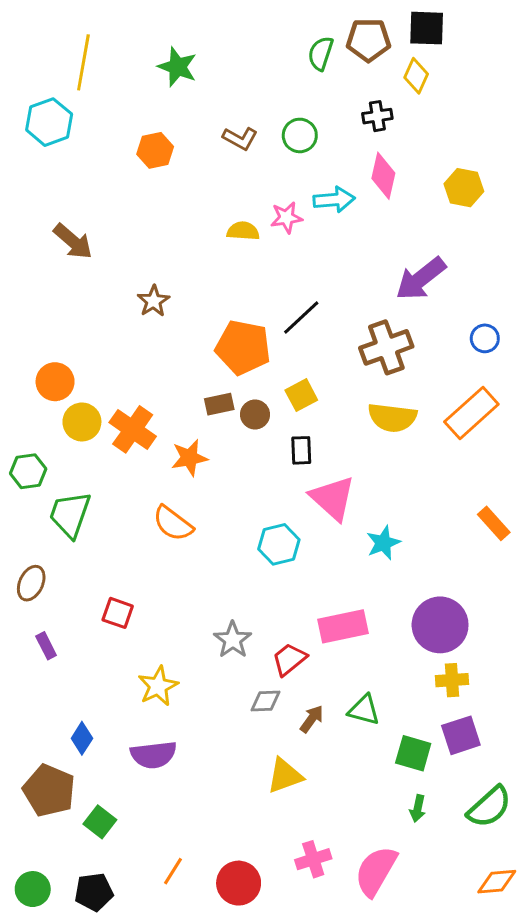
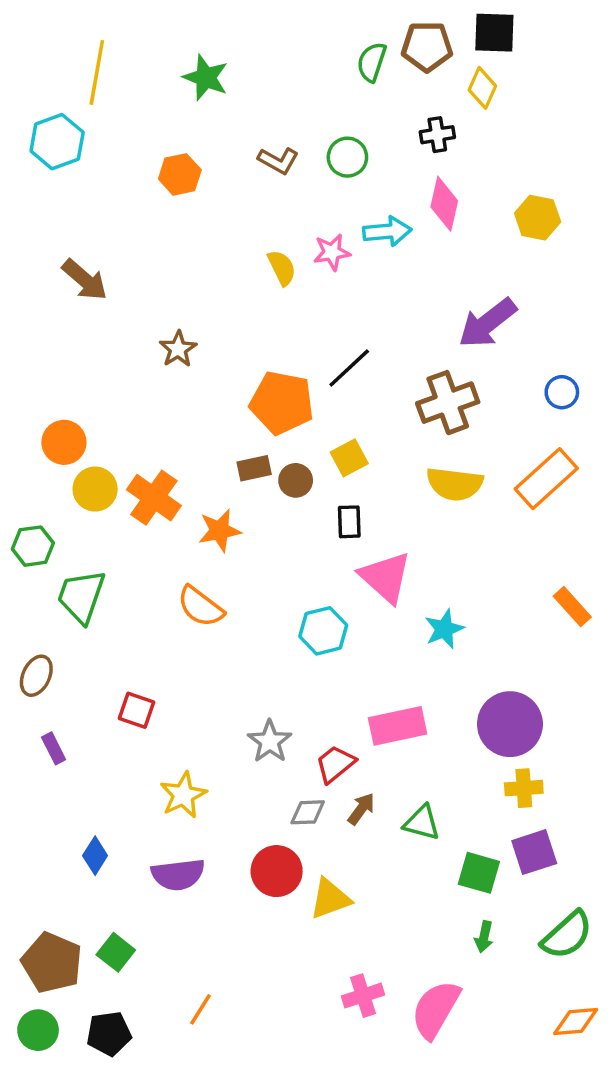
yellow semicircle: (243, 231) -> (282, 268), turned 60
brown arrow: (312, 719) -> (361, 809), moved
brown pentagon: (49, 791) -> (52, 963), moved
red circle: (239, 883) -> (277, 871), moved

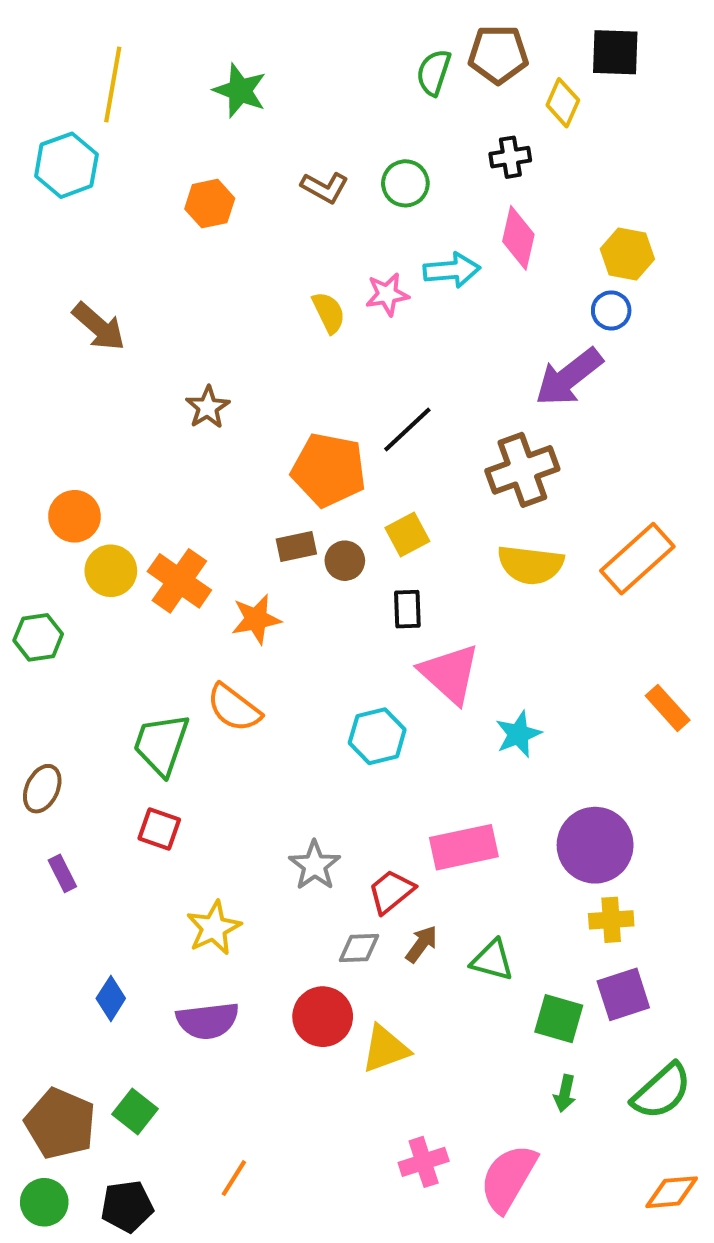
black square: (494, 33) -> (615, 52), moved
blue circle: (562, 392) -> (611, 310), moved
green trapezoid: (81, 596) -> (161, 744), moved

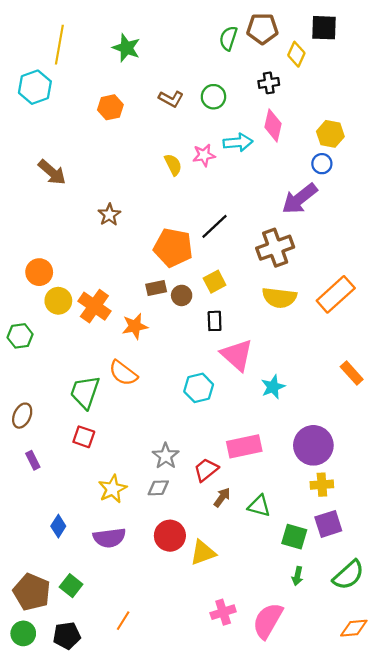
gray diamond: (359, 948) -> (158, 488), moved

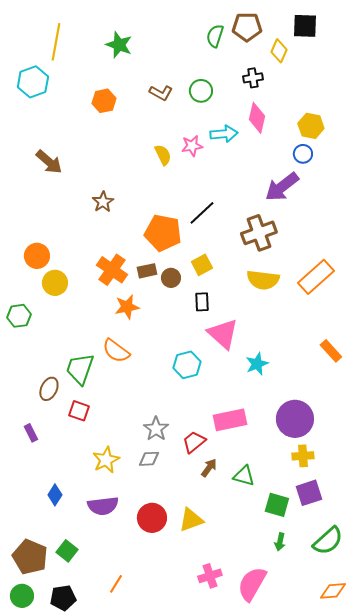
orange cross: (94, 306) -> (112, 270), moved
brown ellipse: (22, 416) -> (49, 389), moved
red circle: (170, 536) -> (152, 518), moved

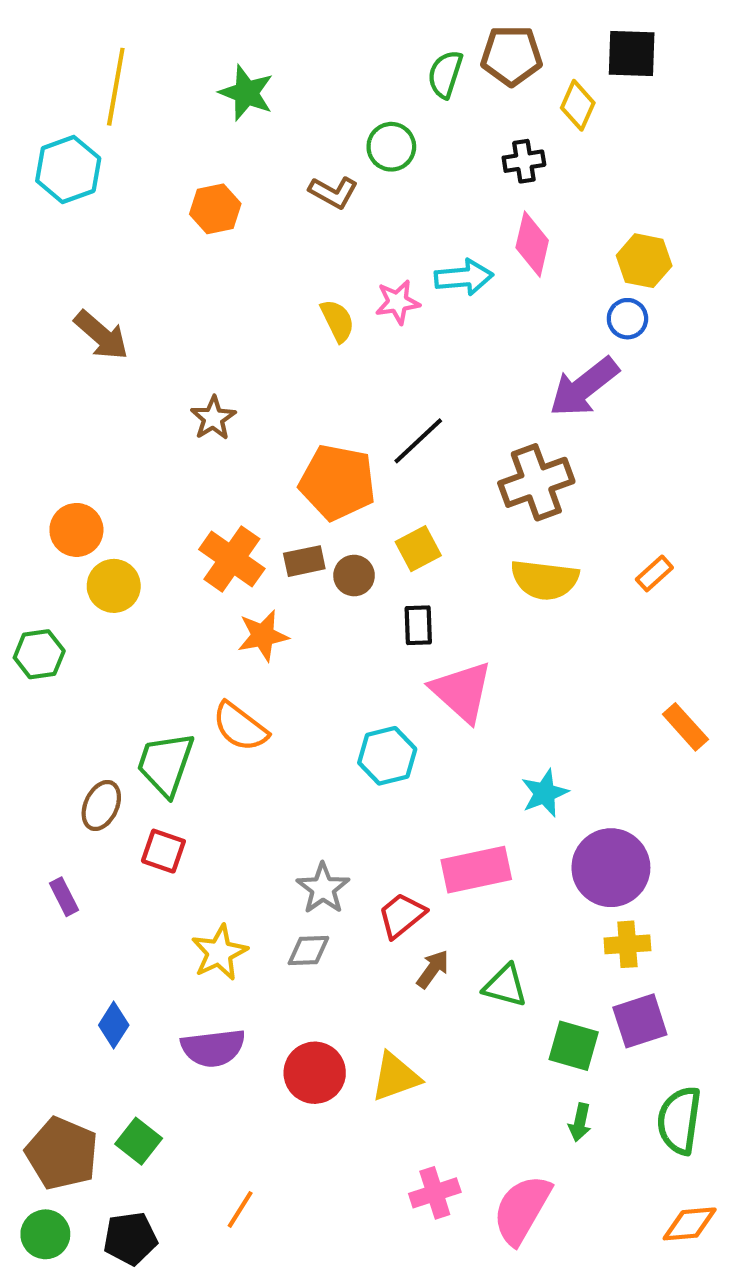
green circle: (201, 91) -> (391, 147), moved
orange rectangle: (316, 277) -> (654, 573), size x0.5
cyan star: (257, 364) -> (545, 793), moved
green semicircle: (328, 541) -> (679, 1120), turned 140

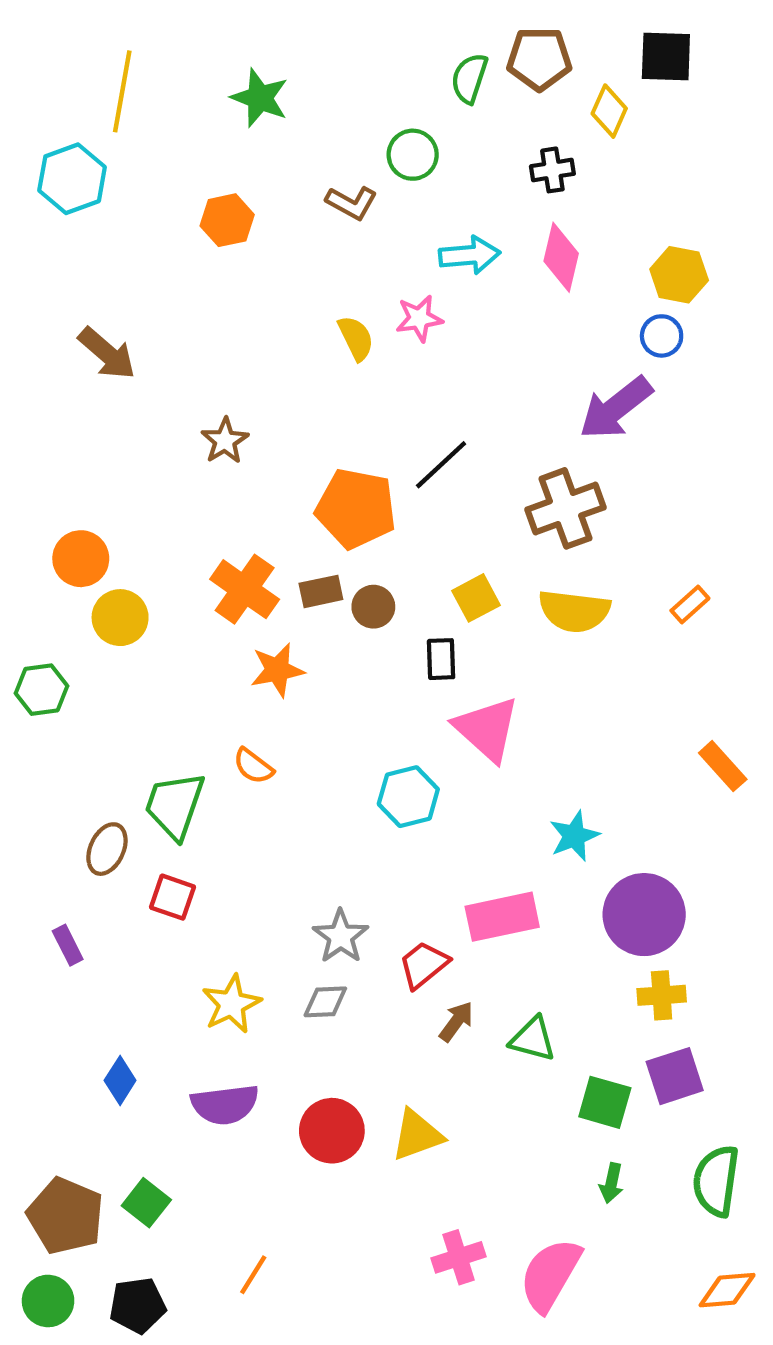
cyan arrow: (464, 277) -> (469, 255), moved
yellow square: (418, 549) -> (476, 598), moved
orange semicircle: (240, 727) -> (253, 766), size x0.7

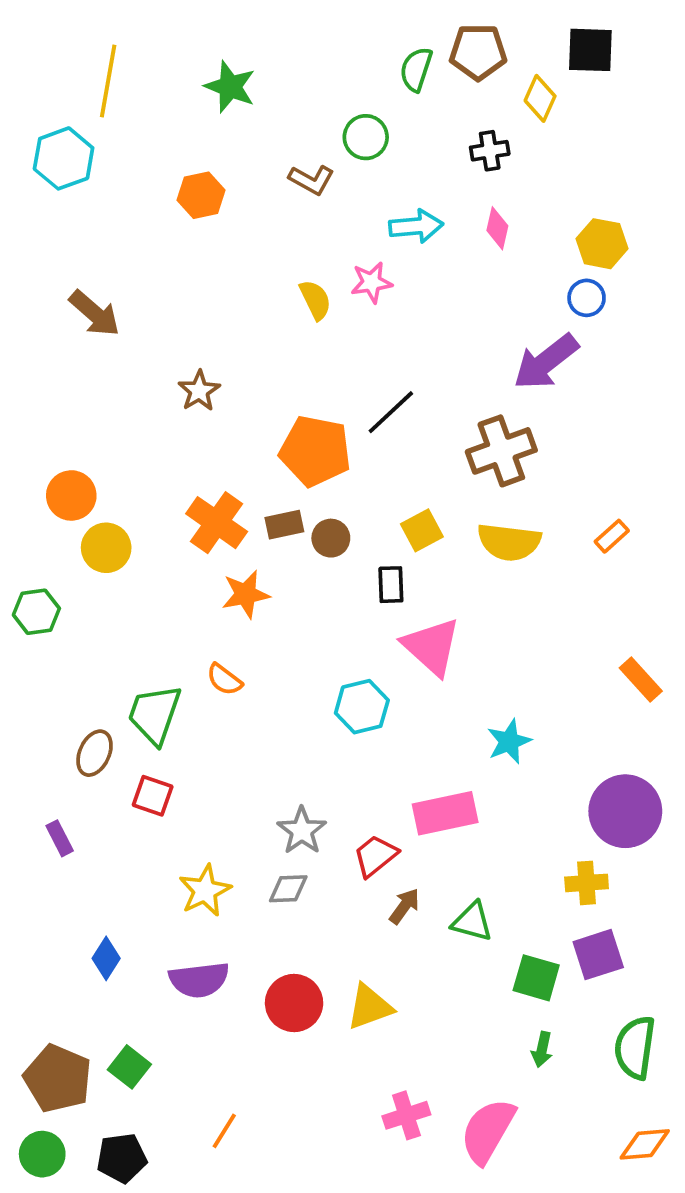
pink diamond: (561, 257) -> (497, 228), size x0.7
purple circle: (644, 915) -> (625, 811), moved

